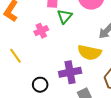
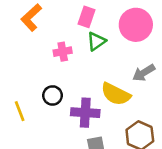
yellow line: (16, 56) -> (20, 111), moved
black circle: (40, 85) -> (52, 95), moved

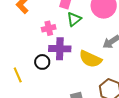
purple cross: (85, 113) -> (60, 49), moved

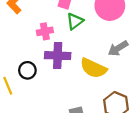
black circle: (42, 62) -> (27, 70), moved

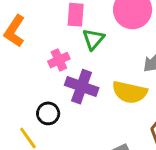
purple cross: (58, 56) -> (82, 87), turned 30

